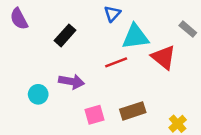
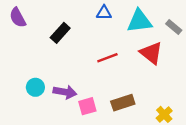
blue triangle: (112, 14) -> (104, 13), turned 49
cyan triangle: (135, 37) -> (139, 21), moved
purple arrow: (71, 82) -> (65, 92), moved

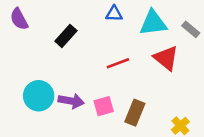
cyan circle: (35, 87) -> (39, 96), size x1.5
brown rectangle: (123, 103) -> (135, 113), turned -50
pink square: (87, 106) -> (104, 106), moved

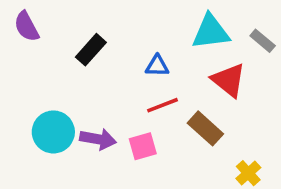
blue triangle: (114, 14) -> (157, 66), moved
red line: (118, 63) -> (162, 105), moved
brown rectangle: (135, 113) -> (205, 128), moved, turned -70

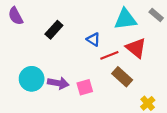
gray rectangle: (263, 41) -> (156, 15), moved
blue triangle: (157, 66) -> (93, 39), turned 32
red line: (162, 105) -> (109, 55), moved

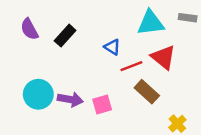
gray rectangle: (156, 15) -> (188, 18), turned -32
purple semicircle: (16, 16) -> (29, 29), moved

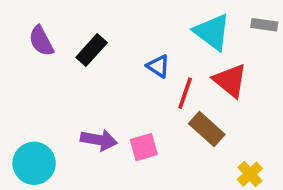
cyan triangle: (151, 23) -> (212, 32), turned 44
red line: (131, 66) -> (185, 93), turned -50
cyan circle: (38, 94) -> (34, 163), moved

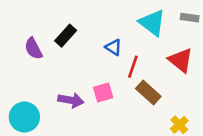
purple semicircle: (41, 41) -> (33, 49), moved
red triangle: (230, 81) -> (181, 60), moved
pink square: (144, 147) -> (103, 92), moved

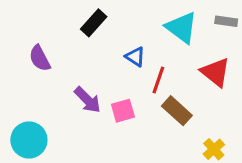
black rectangle: (66, 36) -> (94, 23), moved
purple arrow: (71, 100) -> (88, 100), moved, turned 35

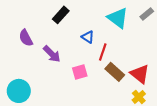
gray rectangle: (226, 21) -> (147, 14), turned -48
red triangle: (215, 72) -> (140, 74), moved
purple arrow: (88, 100) -> (52, 54), moved

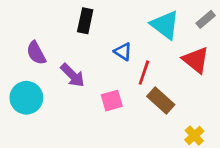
black rectangle: (61, 15) -> (85, 21), turned -30
red triangle: (140, 74) -> (196, 60), moved
cyan circle: (19, 91) -> (26, 98), moved

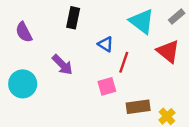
purple semicircle: (36, 53) -> (24, 32), moved
pink square: (112, 101) -> (107, 86), moved
brown rectangle: (161, 101) -> (138, 107), moved, turned -50

